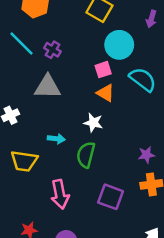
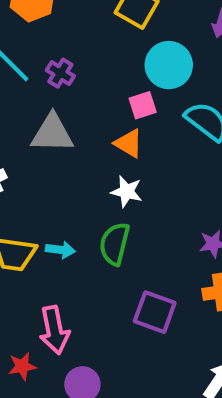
orange triangle: (106, 93) -> (129, 143), moved
cyan arrow: (56, 139) -> (60, 250), moved
pink arrow: (60, 194) -> (54, 330), moved

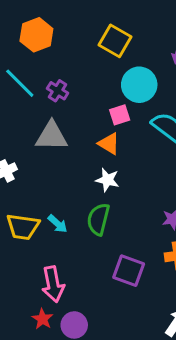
cyan arrow: (60, 250) -> (58, 224), turned 35
red star: (22, 366) -> (42, 319), moved, turned -30

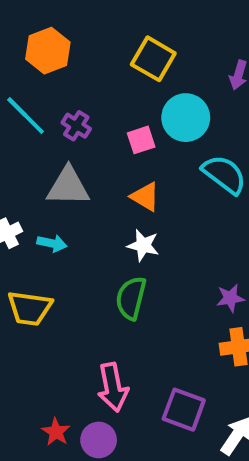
pink square: (120, 115) -> (141, 140), moved
cyan arrow: (58, 224) -> (52, 243), moved, turned -30
purple square: (129, 271) -> (184, 410), moved
pink arrow: (53, 284) -> (113, 387), moved

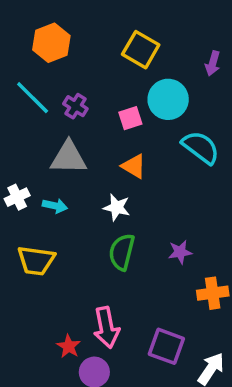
white star: (143, 245) -> (117, 207), moved
purple star: (230, 298) -> (180, 252), moved
red star: (56, 432) -> (69, 346), moved

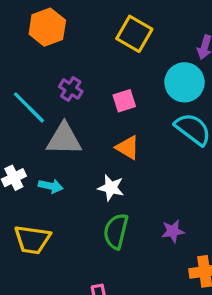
cyan line: (33, 98) -> (29, 107), moved
cyan circle: (168, 99) -> (185, 82), moved

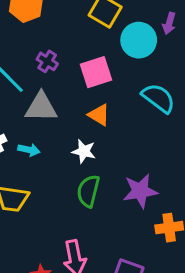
cyan circle: (185, 82) -> (139, 40), moved
pink square: (124, 101) -> (96, 72), size x1.5
purple star: (173, 231) -> (140, 191), size x1.6

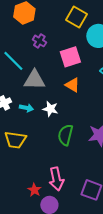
purple cross: (47, 61) -> (39, 41), moved
white star: (84, 151) -> (50, 109), moved

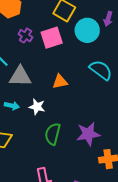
pink square: (70, 57) -> (52, 38), moved
orange triangle: (72, 85) -> (60, 82), turned -42

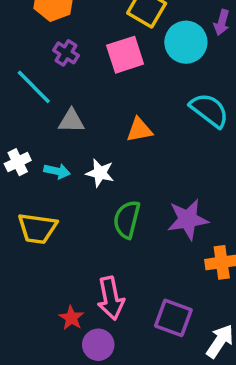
purple cross: (25, 36) -> (66, 53), moved
gray triangle: (20, 76) -> (71, 121), size x0.7

